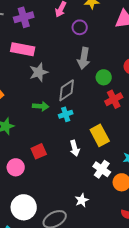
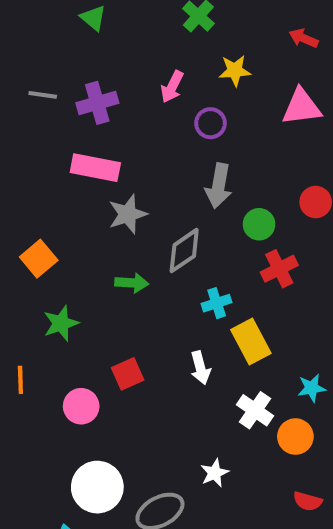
cyan cross: (66, 114) -> (217, 303), moved

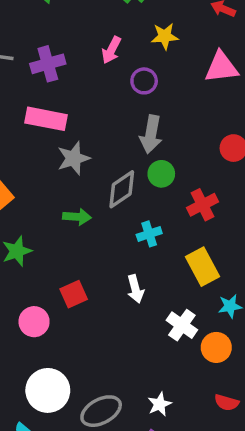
green circle: (259, 224) -> (161, 174), moved
yellow rectangle: (251, 342) -> (203, 267), moved
white star: (215, 473) -> (160, 404), moved

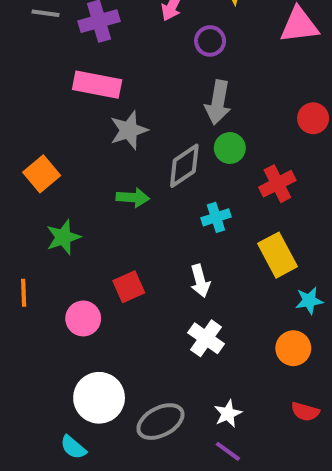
white cross: (182, 325) -> (206, 338), moved

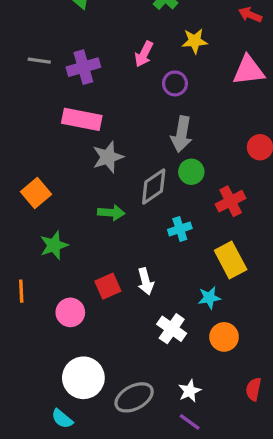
white arrow: (200, 281) -> (146, 281), moved
cyan star: (309, 301) -> (209, 298), moved
orange circle: (293, 348) -> (224, 337), moved
red semicircle: (305, 412) -> (253, 389), turned 85

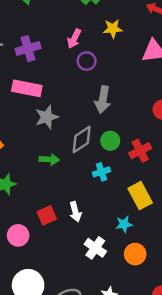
purple circle: (175, 83) -> (87, 61), moved
green circle: (191, 172) -> (110, 141), moved

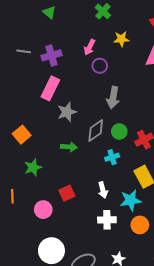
pink rectangle: (27, 88) -> (50, 88), turned -75
white arrow: (75, 212) -> (103, 190), moved
cyan star: (124, 224) -> (131, 200), size x1.5
white cross: (95, 248) -> (107, 220), turned -36

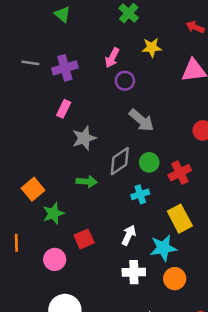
pink rectangle: (50, 88) -> (64, 109), size x0.6
gray arrow: (113, 98) -> (141, 120), turned -60
orange square: (22, 135) -> (33, 189), moved
green star: (33, 167) -> (53, 213), moved
white arrow: (103, 190) -> (129, 235), turned -140

